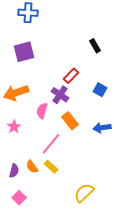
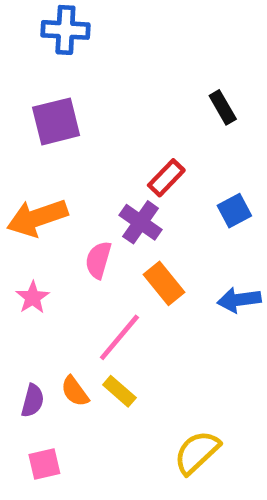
blue square: (100, 90) -> (234, 211), turned 32
pink square: (19, 198) -> (44, 464), turned 32

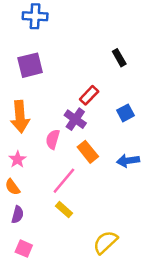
orange arrow: (37, 218) -> (20, 117), turned -76
orange semicircle: (75, 391) -> (12, 187), moved
pink square: (44, 464) -> (24, 249), turned 36

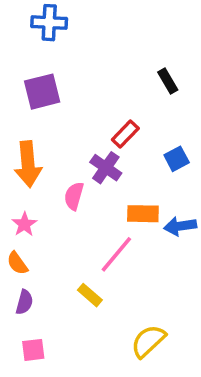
orange rectangle: (88, 152) -> (143, 214), moved, turned -50
pink line: (64, 181) -> (116, 254), moved
pink square: (24, 249) -> (33, 350), turned -30

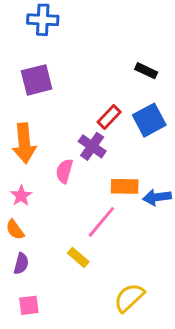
black rectangle: (168, 81) -> (146, 71), turned -35
blue square: (177, 159) -> (149, 120), moved, size x1.5

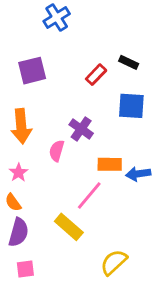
blue cross: (43, 20) -> (57, 17), moved, turned -35
red rectangle: (109, 117) -> (96, 75), moved
blue square: (149, 120) -> (131, 106), turned 32
yellow rectangle: (78, 257) -> (69, 227), size x1.5
purple semicircle: (21, 264) -> (19, 232), size x1.5

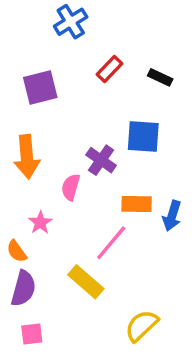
red rectangle: (96, 75) -> (110, 69), moved
blue square: (131, 106) -> (143, 136), moved
pink star: (19, 172) -> (40, 223), moved
blue arrow: (138, 174) -> (172, 216), turned -65

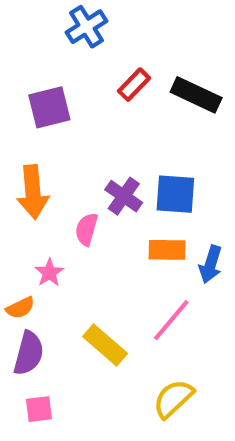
black rectangle: (160, 77) -> (196, 95), size x1.6
blue square: (143, 136) -> (175, 194), moved
pink line: (111, 243) -> (171, 320), moved
orange semicircle: (17, 251) -> (20, 308), turned -80

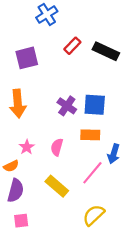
pink semicircle: (86, 229) -> (57, 147), moved
blue arrow: (211, 264) -> (114, 154), moved

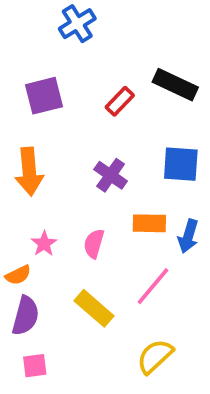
red rectangle: (72, 46) -> (120, 101), moved
blue square: (95, 105) -> (181, 164), moved
blue arrow: (114, 154) -> (188, 236), moved

